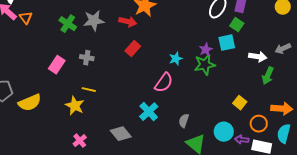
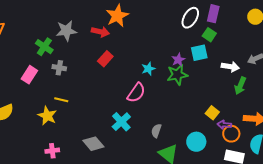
green cross: (68, 24) -> (44, 47), moved
purple arrow: (242, 140) -> (224, 125), moved
pink cross: (80, 141) -> (52, 151), turned 32

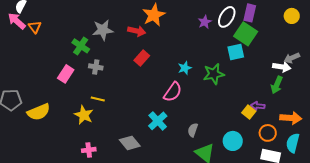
green square: (209, 35) -> (246, 34), size x1.6
purple star: (178, 60) -> (205, 22), moved
white arrow: (230, 67) -> (282, 67), moved
purple arrow: (224, 125) -> (258, 106), moved

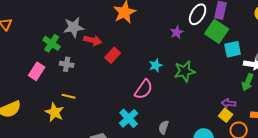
purple star: (205, 22) -> (177, 32), moved
red arrow: (137, 31) -> (93, 40), moved
cyan square: (236, 52) -> (233, 49), moved
yellow square: (249, 112) -> (226, 115), moved

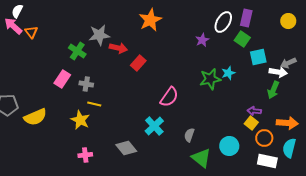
green square: (217, 31) -> (242, 39), size x0.7
gray cross: (67, 64) -> (86, 84), moved
cyan star: (156, 65) -> (228, 73), moved

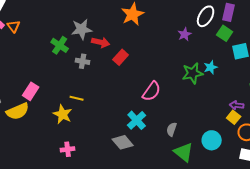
pink rectangle: (62, 79) -> (31, 91), moved
gray cross: (86, 84) -> (83, 61), moved
gray diamond: (126, 148) -> (123, 142), moved

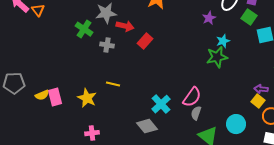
cyan star: (211, 67) -> (223, 41), moved
pink rectangle: (31, 91) -> (55, 97), moved, turned -48
pink semicircle: (152, 91) -> (192, 97), moved
yellow line: (77, 98) -> (113, 84), moved
yellow semicircle: (18, 111) -> (42, 95), size x0.6

